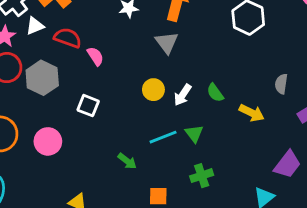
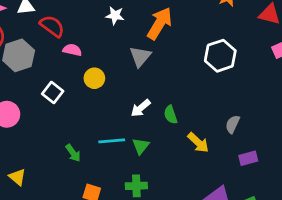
pink semicircle: (95, 56) -> (72, 50), turned -60
yellow circle: (153, 90) -> (94, 78), moved

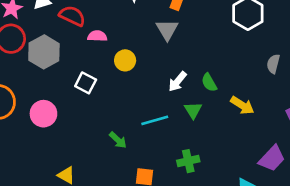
gray semicircle: (233, 124) -> (273, 64), moved
green triangle: (141, 146) -> (193, 110), moved

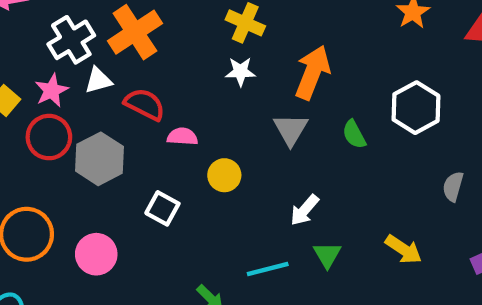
green semicircle: (209, 83) -> (354, 134), moved

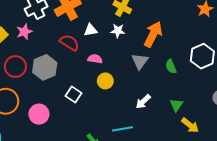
white triangle: (98, 80) -> (91, 30), moved
red circle: (49, 137) -> (15, 67), moved
pink semicircle: (182, 137) -> (95, 59), moved
green triangle: (327, 255) -> (176, 105), moved

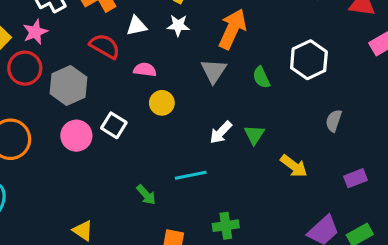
red circle: (15, 67) -> (25, 68), moved
green triangle: (176, 105) -> (254, 135), moved
pink circle: (39, 114) -> (76, 136), moved

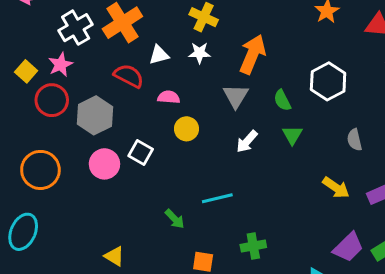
gray semicircle: (334, 121) -> (354, 140), turned -30
white arrow: (221, 132) -> (247, 141), moved
green triangle: (254, 135) -> (292, 135), moved
yellow arrow: (294, 166) -> (336, 188), moved

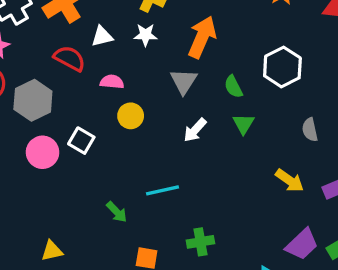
yellow triangle: (114, 256) -> (52, 251), turned -45

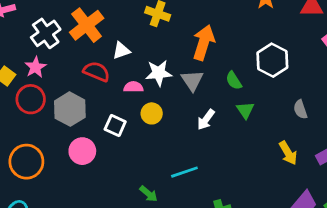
white star: (145, 35) -> (159, 73), moved, size x1.4
white square: (81, 141) -> (115, 125), moved
yellow arrow: (290, 181) -> (288, 153), turned 30

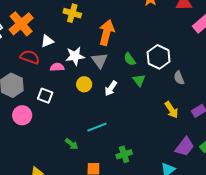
white hexagon: (272, 60) -> (159, 57), moved
yellow circle: (152, 113) -> (84, 84), moved

